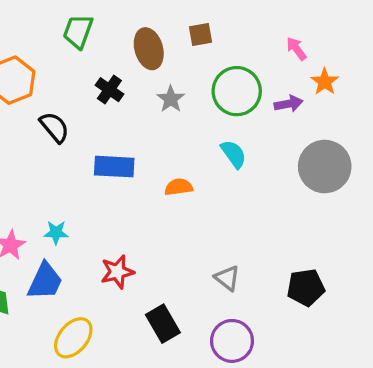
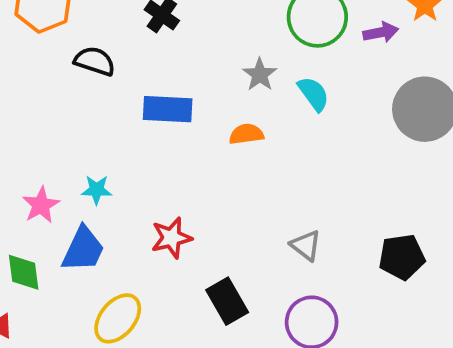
gray star: (171, 99) -> (260, 75), moved
black semicircle: (54, 127) -> (95, 61), turned -32

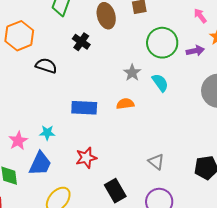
blue rectangle: (168, 109) -> (84, 108), moved

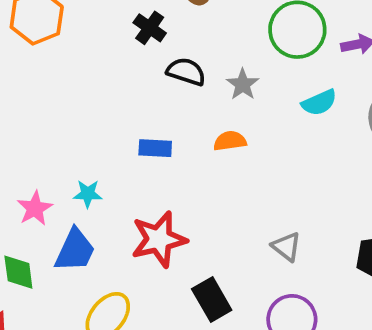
black semicircle: (46, 66) -> (186, 72), moved
cyan semicircle: (160, 83) -> (319, 103), moved, turned 102
blue rectangle: (84, 108) -> (155, 148), size x0.7
red star: (86, 158) -> (159, 239), size x1.4

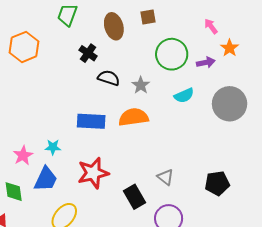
orange semicircle: (230, 141) -> (133, 117), size x1.6
blue rectangle: (155, 148) -> (91, 121), size x1.5
black rectangle: (212, 299) -> (134, 197), moved

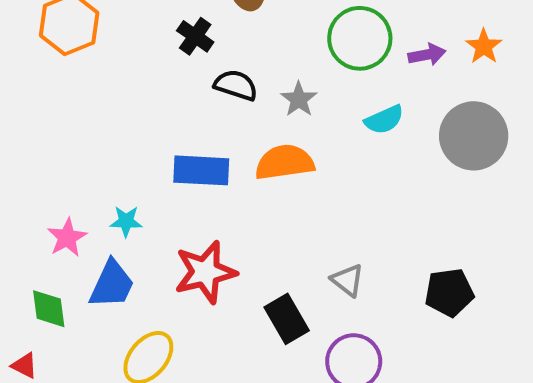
orange star: (230, 48) -> (484, 46), moved

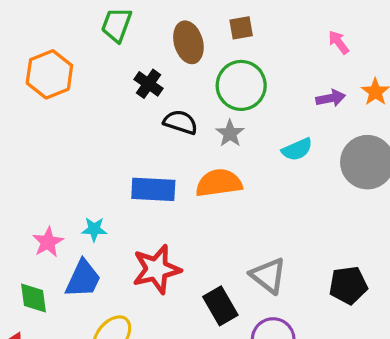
green circle: (360, 38) -> (241, 85), moved
gray triangle: (348, 280) -> (268, 276), size x1.4

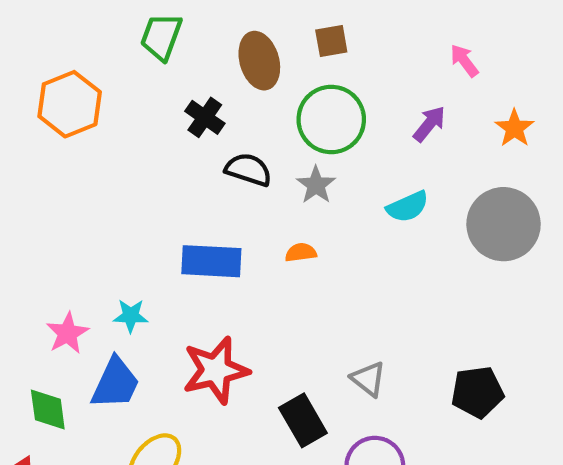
purple arrow: (331, 98) -> (429, 124), moved, turned -40
orange semicircle: (219, 183) -> (301, 252), size x0.5
gray triangle: (268, 276) -> (368, 379), size x0.7

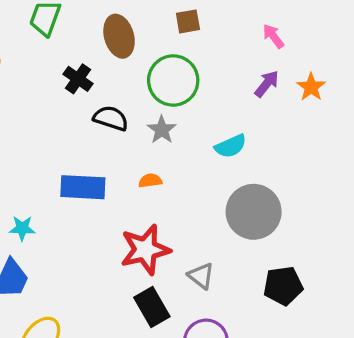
brown square: (331, 41) -> (188, 21), moved
purple arrow: (429, 124) -> (267, 84), moved
gray circle: (504, 224) -> (254, 212), moved
red star: (216, 370) -> (145, 250), moved

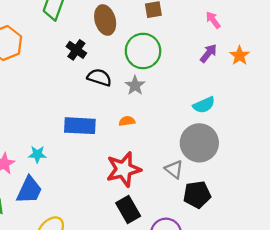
cyan semicircle: (231, 146) -> (204, 105), moved
gray triangle: (201, 276) -> (174, 169), moved
black pentagon: (283, 286) -> (197, 195), moved

